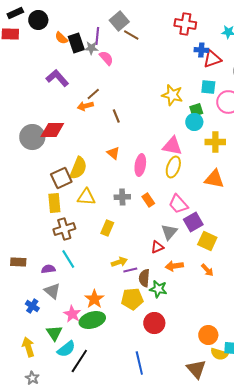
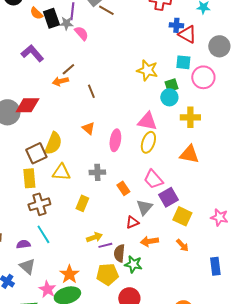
red triangle: (212, 59) -> (187, 34), turned 48
orange rectangle: (148, 200) -> (123, 188), moved

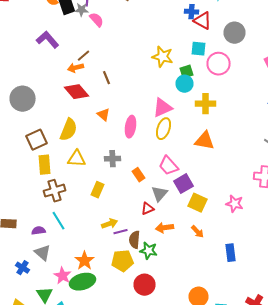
red diamond: (27, 105) -> (76, 92), moved, turned 50
pink triangle: (147, 121) -> (162, 108), turned -35
brown square: (36, 153) -> (36, 140), moved

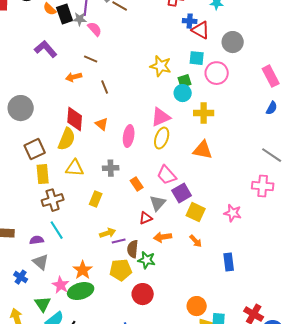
brown line: (84, 56) -> (91, 59), moved, turned 64
red diamond: (76, 92) -> (75, 119), moved, turned 45

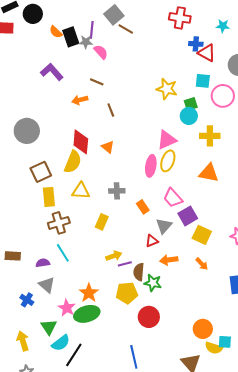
pink ellipse: (129, 136) -> (151, 166), moved

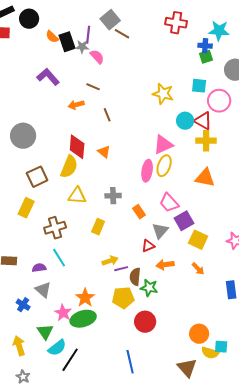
cyan star: (223, 26) -> (219, 31), size x1.5
blue cross: (196, 44) -> (205, 46), moved
red triangle: (207, 53) -> (203, 121), moved
green square: (191, 104) -> (206, 57), moved
yellow rectangle: (49, 197) -> (26, 208), moved, turned 30

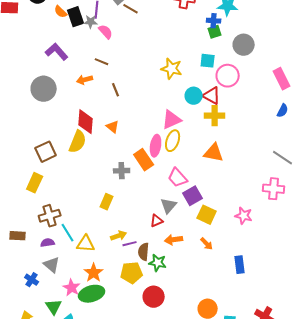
gray circle: (23, 136) -> (44, 89), moved
yellow triangle: (77, 196) -> (86, 244), moved
orange rectangle: (139, 212) -> (144, 160), moved, size x1.5
brown cross: (55, 228) -> (50, 216), moved

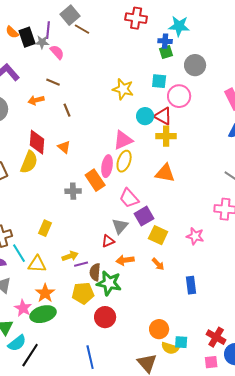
yellow rectangle: (107, 202) -> (45, 228), moved
green star: (158, 263) -> (109, 283), size x1.4

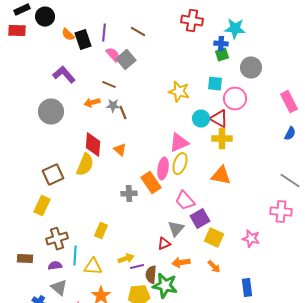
gray square: (70, 15) -> (126, 60), moved
gray star: (42, 42) -> (113, 106), moved
cyan line: (19, 253) -> (75, 256), turned 36

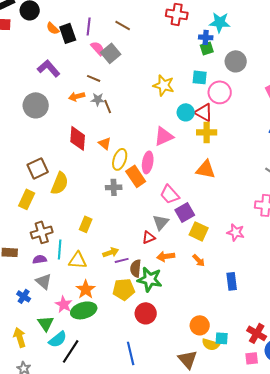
yellow ellipse: (180, 164) -> (120, 159), moved
yellow semicircle: (85, 165) -> (60, 183), moved

